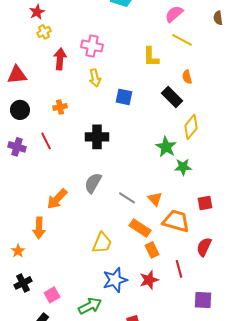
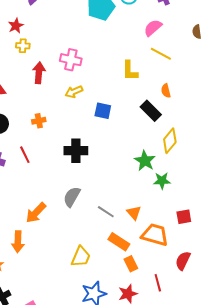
yellow cross: (44, 32) -> (23, 46), turned 32
yellow arrow: (95, 78) -> (74, 92), turned 78

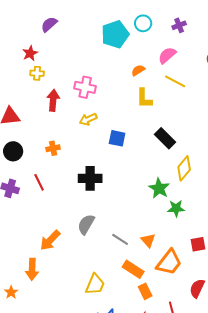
orange semicircle: (166, 91) -> (138, 70), moved, turned 72
orange trapezoid: (155, 235) -> (169, 262), turned 112

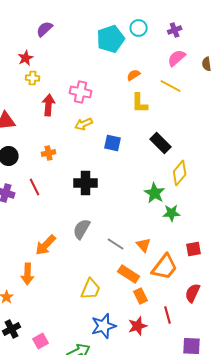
pink semicircle: (167, 55) -> (177, 58), moved

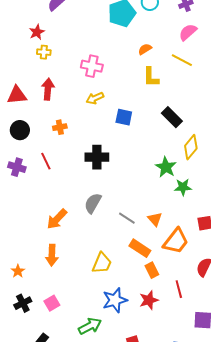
red arrow: (49, 105) -> (48, 89), moved
orange arrow: (28, 274) -> (52, 255), moved
pink square: (41, 341) -> (52, 303), moved

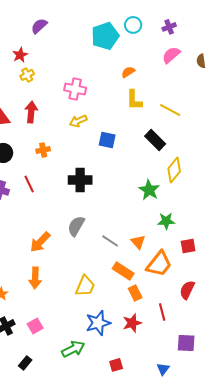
yellow cross: (44, 52) -> (27, 75), turned -32
yellow line: (182, 60) -> (170, 110), moved
green star: (183, 187) -> (166, 221), moved

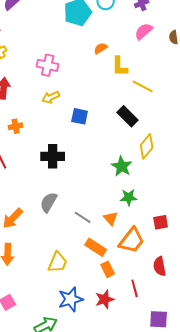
yellow L-shape: (134, 100) -> (120, 66), moved
green star: (166, 221) -> (129, 197), moved
red semicircle: (187, 290) -> (160, 266), turned -36

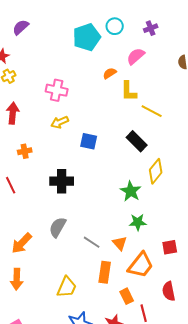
pink semicircle: (144, 31) -> (136, 56), moved
orange rectangle: (96, 247) -> (105, 272), turned 65
orange rectangle: (108, 269) -> (127, 296), moved

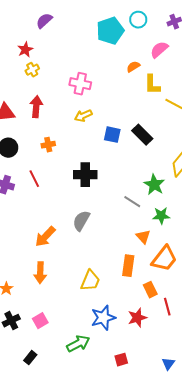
black rectangle: (137, 141) -> (142, 135), moved
gray line: (92, 242) -> (132, 202), moved

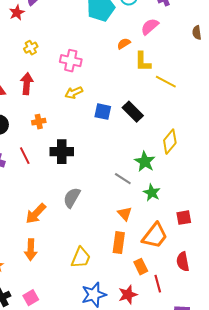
red star: (25, 50) -> (17, 13), moved
yellow cross: (32, 70) -> (31, 48), moved
black cross: (85, 175) -> (62, 152), moved
green star: (161, 216) -> (152, 193), turned 30
orange triangle: (143, 237) -> (125, 214), moved

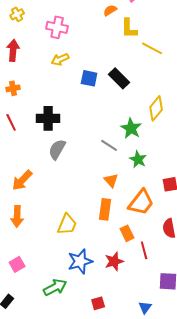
orange cross: (39, 122) -> (13, 88), moved
gray semicircle: (72, 198) -> (57, 149), moved

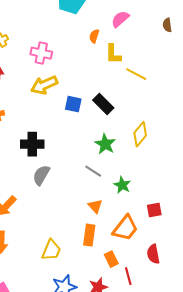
orange semicircle: (110, 10) -> (94, 36), turned -40
yellow arrow: (60, 59) -> (44, 85), size x1.5
green star: (131, 128) -> (105, 144), moved

